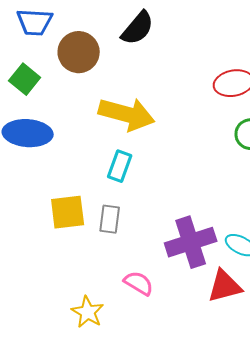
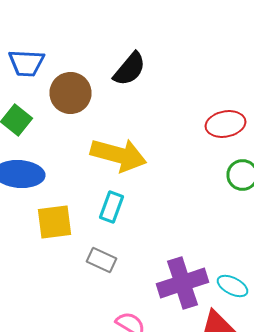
yellow square: (68, 212) -> (54, 222), moved
gray rectangle: (110, 219) -> (102, 260), turned -72

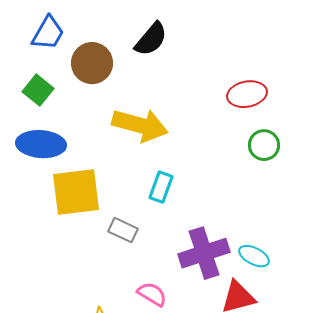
blue trapezoid: (26, 63) -> (48, 33), turned -63
cyan rectangle: (112, 207) -> (161, 187), moved
yellow square: (54, 222) -> (76, 192), size x1.4

